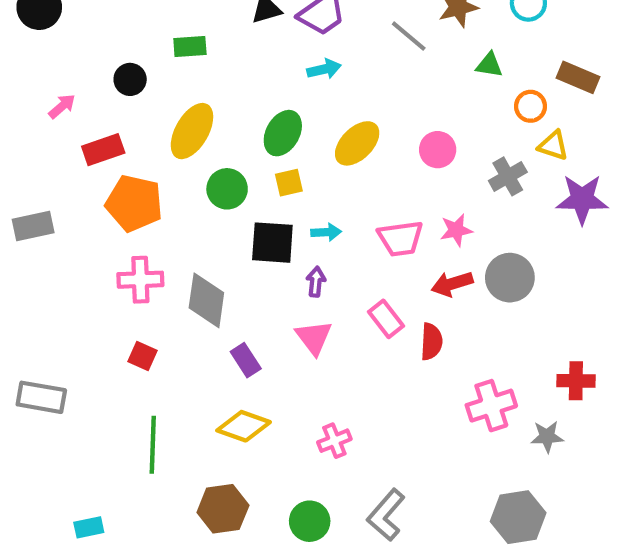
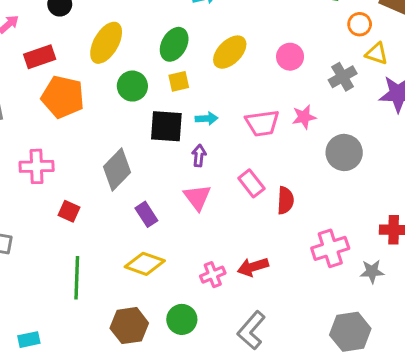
pink cross: (140, 280) -> (37, 166), moved
red arrow: (452, 284) -> (253, 267), moved
gray diamond: (206, 300) -> (117, 169), turned 36
green circle: (310, 521) -> (182, 319), moved

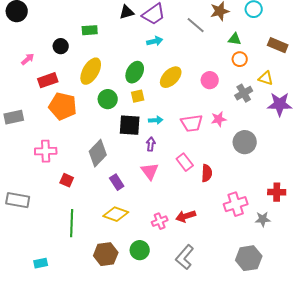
orange circle: (360, 24) -> (240, 59), moved

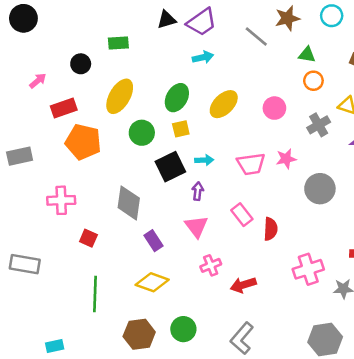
black square: (130, 125) -> (170, 167), turned -30
gray diamond: (98, 153) -> (129, 203), turned -36
pink cross: (160, 221) -> (211, 265), moved

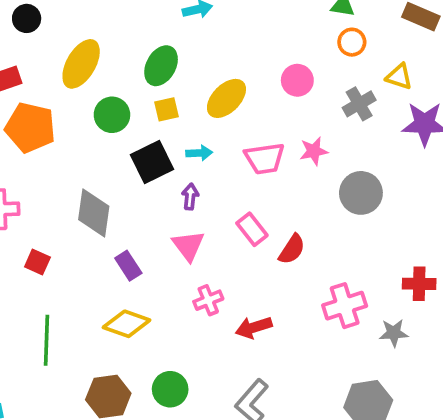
yellow ellipse: (224, 104) -> (226, 98), moved
red semicircle: (271, 229) -> (292, 249), turned 30

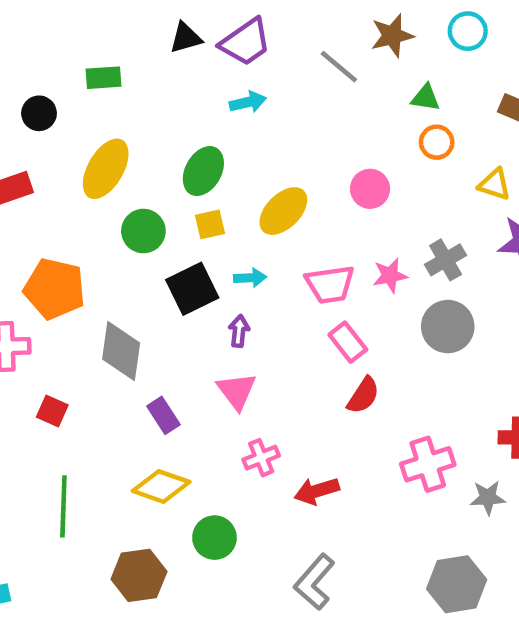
gray cross: (359, 104) -> (446, 260), moved
orange pentagon: (30, 128) -> (55, 289), moved
pink rectangle: (252, 229) -> (348, 342), moved
green circle: (170, 389) -> (214, 538), moved

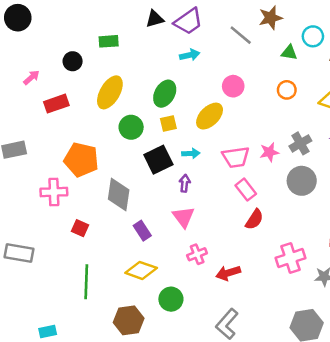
cyan circle: (468, 31) -> (313, 36), moved
orange circle: (437, 142) -> (287, 90), moved
pink circle: (370, 189) -> (233, 86), moved

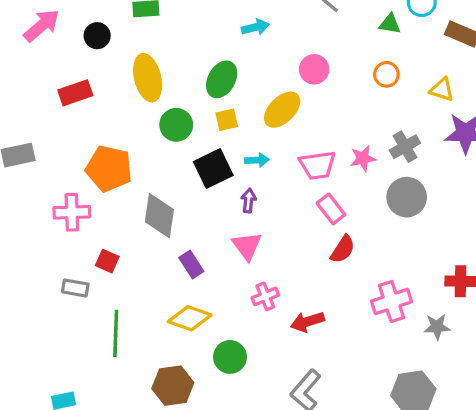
pink arrow: (31, 77) -> (42, 26), moved, size x1.6
yellow ellipse: (110, 92) -> (148, 78), turned -44
gray rectangle: (19, 253) -> (75, 288), moved, size x0.7

